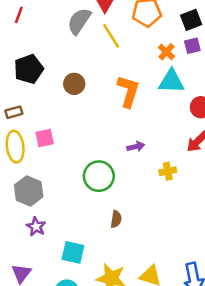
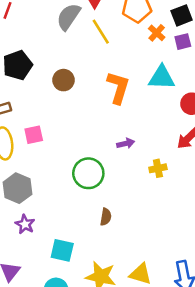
orange cross: (166, 52) -> (157, 33), moved

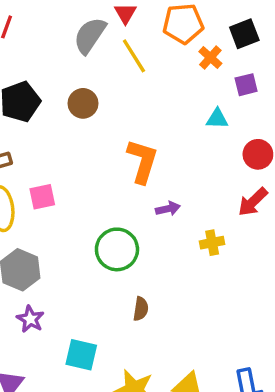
purple square: (183, 42) -> (246, 85), moved
cyan triangle: (162, 78) -> (217, 119), size x0.6
brown circle: (63, 80) -> (83, 103), moved
orange L-shape: (118, 88) -> (142, 161), moved

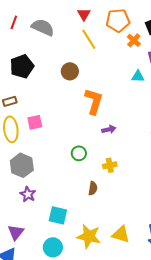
gray semicircle: (90, 35) -> (43, 27), moved, turned 80
brown circle: (83, 103) -> (70, 71), moved
yellow cross: (212, 243) -> (110, 165), moved
green circle: (117, 249) -> (79, 153), size x0.6

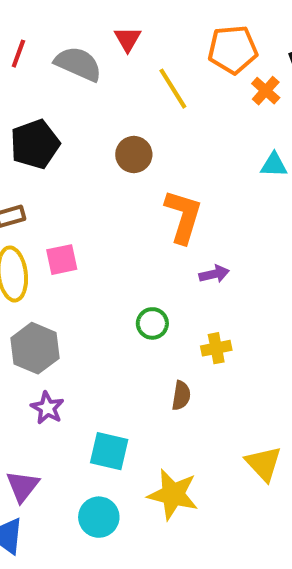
red triangle: (84, 14) -> (128, 39), moved
yellow triangle: (121, 234) -> (264, 464), moved, turned 30

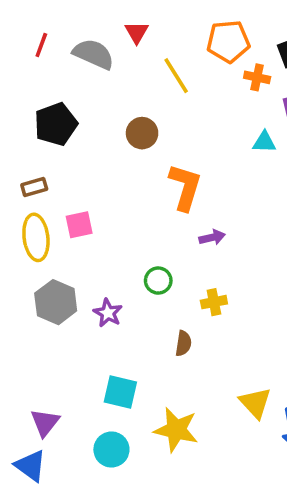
orange cross: (266, 91) -> (257, 77), turned -30
purple star: (47, 408) -> (108, 313), moved

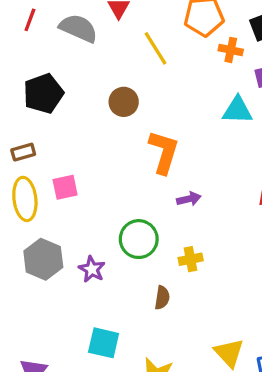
cyan triangle: (264, 142) -> (237, 110), size x1.4
green circle: (158, 281) -> (139, 239), size x1.5

